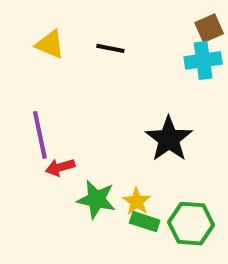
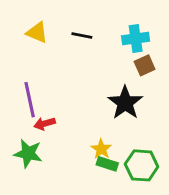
brown square: (209, 28) -> (145, 65), moved
cyan cross: (203, 60) -> (136, 38), moved
green star: (96, 199) -> (28, 153), moved

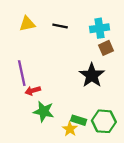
yellow triangle: (37, 33) -> (27, 24), turned -35
yellow star: (101, 149) -> (70, 129), moved
green star: (28, 153) -> (44, 111), moved

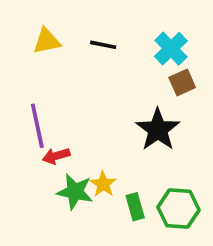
cyan cross: (99, 28) -> (171, 49), turned -36
green rectangle: (79, 120) -> (135, 207), turned 56
yellow star: (70, 129) -> (103, 184), moved

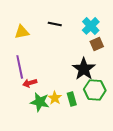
yellow triangle: (47, 41) -> (22, 32), moved
green rectangle: (135, 207) -> (72, 99), moved
green hexagon: (178, 209) -> (95, 90), moved

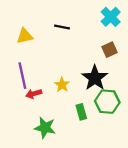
cyan cross: (91, 26) -> (111, 17), moved
yellow star: (55, 98) -> (62, 85), moved
green star: (40, 102) -> (45, 128), moved

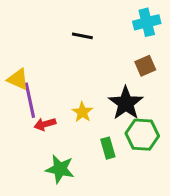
cyan cross: (111, 17) -> (147, 22), turned 30
yellow triangle: (25, 36) -> (18, 79), moved, turned 36

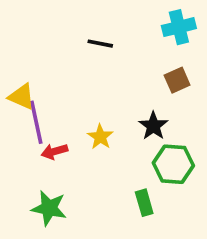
black star: (126, 103) -> (153, 126), size x0.7
green rectangle: (108, 148) -> (144, 203), moved
green star: (60, 169) -> (49, 208), moved

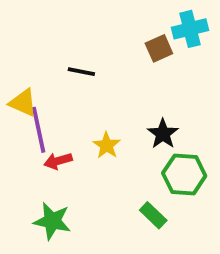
black line: (100, 44) -> (81, 72), moved
brown square: (177, 80) -> (159, 48), moved
green rectangle: (144, 203) -> (153, 215), turned -30

